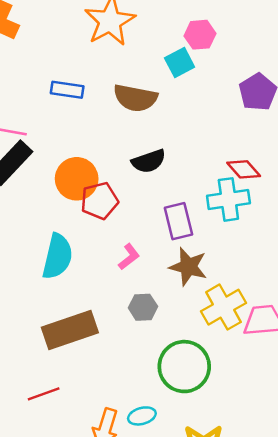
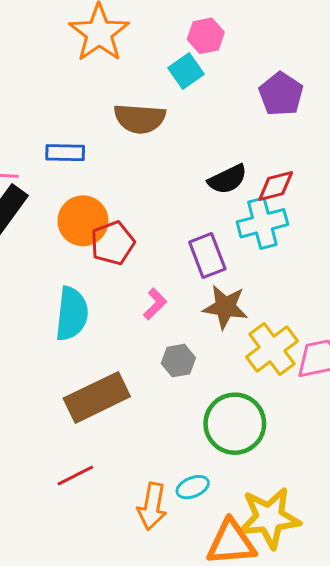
blue rectangle: (67, 90) -> (65, 153), moved
black semicircle: (149, 161) -> (227, 179), moved
red diamond: (244, 169) -> (276, 186), turned -56

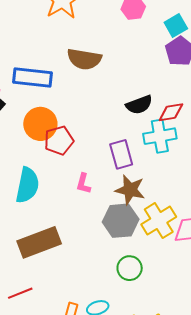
cyan square: (186, 71) -> (176, 25), moved
blue rectangle: (65, 153) -> (33, 77), size x1.5
pink L-shape: (155, 304) -> (83, 184), turned 145
gray hexagon: (178, 361) -> (121, 221), moved, size x1.6
green circle: (235, 424) -> (130, 268), size x0.6

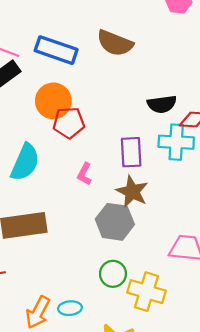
yellow cross: (159, 221) -> (146, 292), moved, turned 36

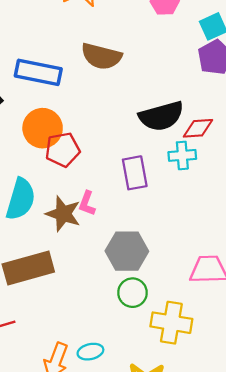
black semicircle: (162, 104) -> (161, 116), size x1.4
cyan cross: (176, 142) -> (182, 155), size x0.7
brown star: (132, 192) -> (63, 214), moved
green circle: (113, 274) -> (132, 293), moved

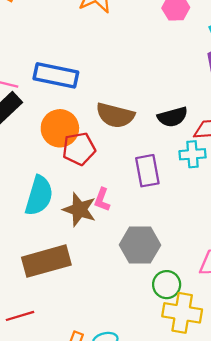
brown semicircle: (101, 56) -> (115, 115), moved
black semicircle: (161, 116) -> (173, 117), size x0.7
green circle: (132, 293) -> (167, 285), moved

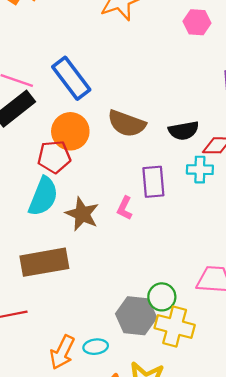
blue rectangle: (56, 75) -> (71, 78), turned 36
red pentagon: (79, 149) -> (54, 157), moved
pink L-shape: (102, 200) -> (125, 208), moved
gray hexagon: (140, 245) -> (136, 316), moved

